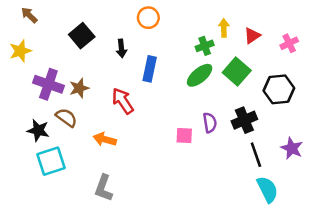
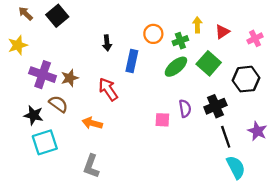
orange circle: (148, 18) -> (153, 34), moved
black square: (82, 36) -> (57, 16), moved

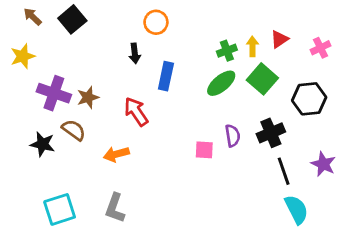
yellow arrow: (197, 25) -> (252, 46), moved
orange circle: (153, 34) -> (156, 22), moved
orange arrow: (92, 123) -> (116, 154), turned -30
cyan square: (45, 142) -> (60, 209), moved

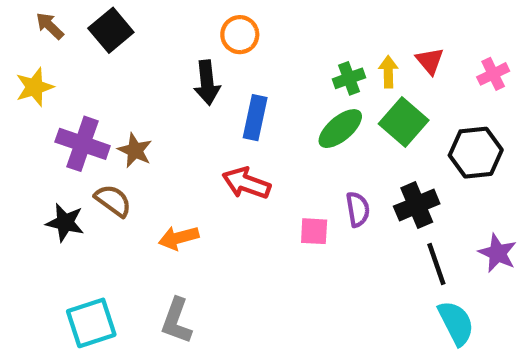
red triangle: (279, 39) -> (430, 61), turned -36
black arrow: (135, 53) -> (207, 83), size x1.4
brown star: (88, 97) -> (135, 150), turned -30
red arrow: (136, 112) -> (246, 183), moved, turned -36

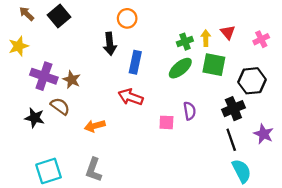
green square: (404, 122) -> (214, 65), turned -30
black cross: (417, 205) -> (233, 109), moved

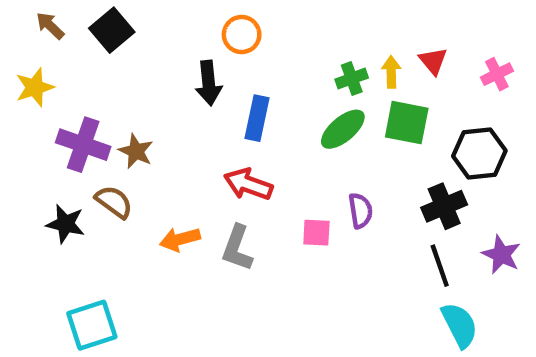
gray L-shape: (94, 170) -> (237, 248), moved

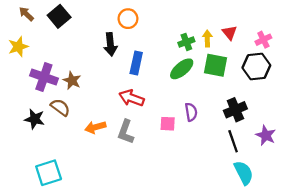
black hexagon: (479, 153) -> (256, 67), moved

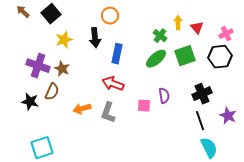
yellow arrow: (207, 38) -> (178, 23), moved
green cross: (186, 42) -> (160, 36), turned -32
yellow star: (18, 47) -> (64, 40), moved
green square: (216, 65) -> (185, 56), turned -30
brown semicircle: (60, 107) -> (52, 92), turned 78

